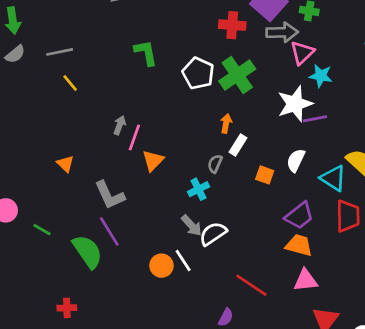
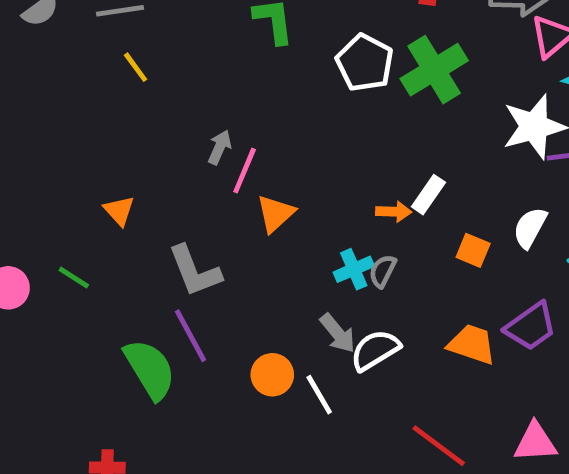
orange arrow: (226, 123) -> (394, 212), moved, turned 78
gray semicircle: (215, 164) -> (383, 271), moved
green line: (42, 230) -> (74, 278), moved
orange trapezoid: (299, 245) -> (472, 344), moved
orange circle: (161, 266) -> (272, 375), moved

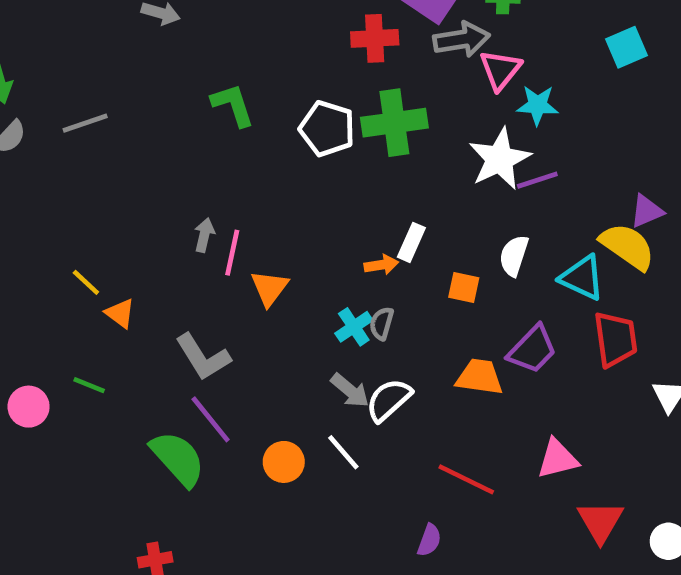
yellow line: (136, 67) -> (86, 282), moved
green cross: (434, 70) -> (394, 123), turned 34
orange circle: (272, 375) -> (284, 462), moved

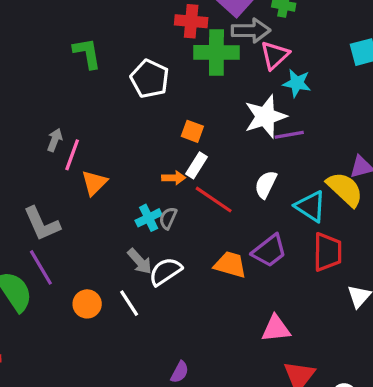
green cross: (394, 123) -> (216, 52), moved
orange square: (464, 288) -> (192, 131), moved
red line: (466, 479) -> (214, 200), moved

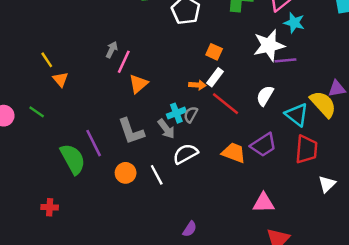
gray L-shape: (42, 224) -> (131, 131), moved
gray arrow: (140, 261) -> (166, 129), moved

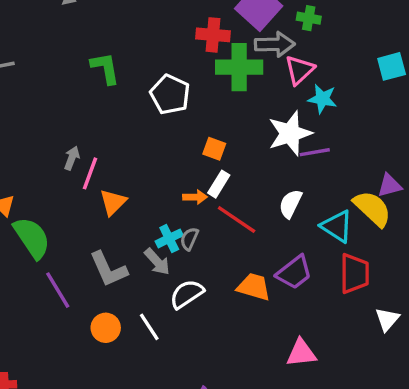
green semicircle: (73, 159) -> (32, 238), moved

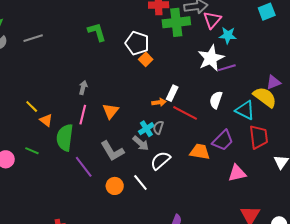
orange square: (214, 149) -> (146, 59), moved, turned 32
pink line: (90, 173) -> (83, 115), moved
green semicircle: (32, 238) -> (65, 138), turned -132
pink triangle: (301, 353) -> (237, 173), moved

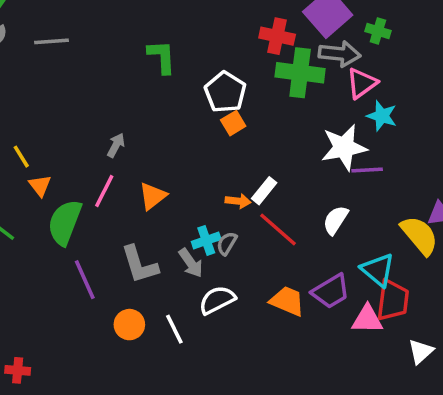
cyan triangle: (245, 110) -> (378, 270), moved
pink triangle: (237, 173) -> (367, 319), moved

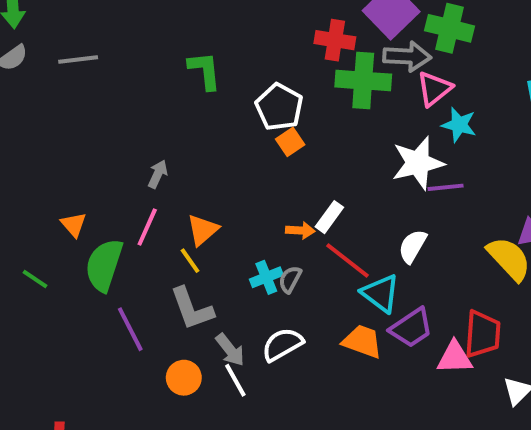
green cross: (378, 31) -> (450, 28), size x1.6
yellow line: (21, 157) -> (190, 261), moved
gray arrow: (191, 263) -> (230, 350), moved
cyan triangle: (378, 270) -> (380, 293), moved

